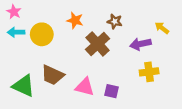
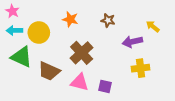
brown cross: (98, 44) -> (82, 53), moved
green triangle: (24, 86) -> (22, 57), moved

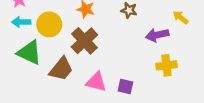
brown cross: (82, 53) -> (84, 41), moved
brown trapezoid: (49, 71) -> (61, 69), turned -75

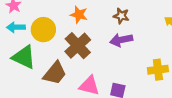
purple arrow: (157, 35) -> (121, 40), moved

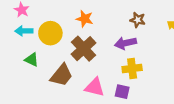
brown star: (121, 16) -> (138, 20), moved
green triangle: (24, 57) -> (32, 60), size x0.6
yellow cross: (158, 70) -> (132, 68), moved

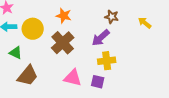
purple arrow: (125, 43) -> (101, 38), turned -30
brown trapezoid: (61, 75) -> (28, 76), moved

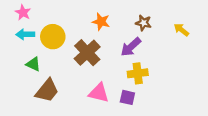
orange star: (64, 16) -> (101, 22), moved

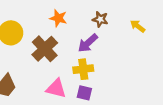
yellow cross: (138, 73) -> (83, 69), moved

